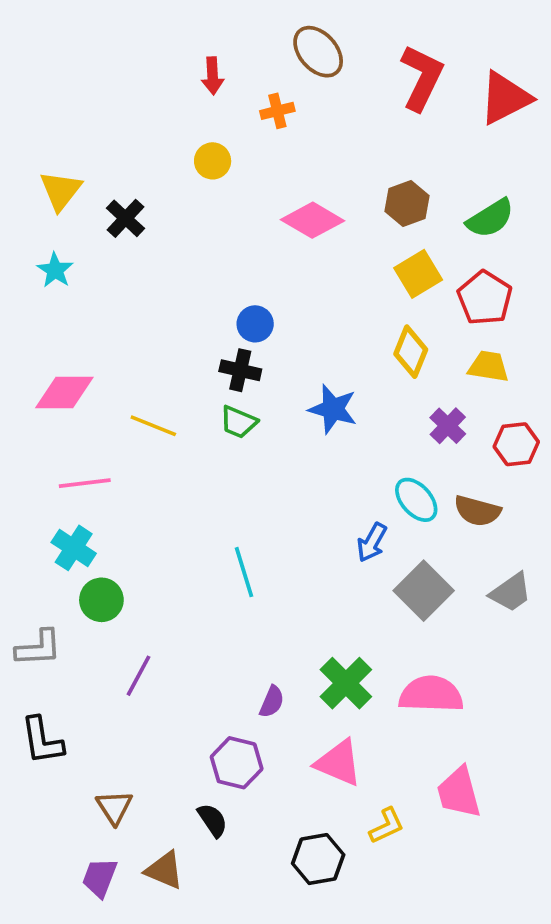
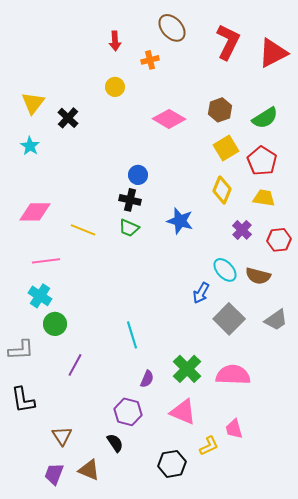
cyan line: (244, 572) -> (132, 335), moved
pink trapezoid: (459, 792) -> (234, 429), moved, size x0.7

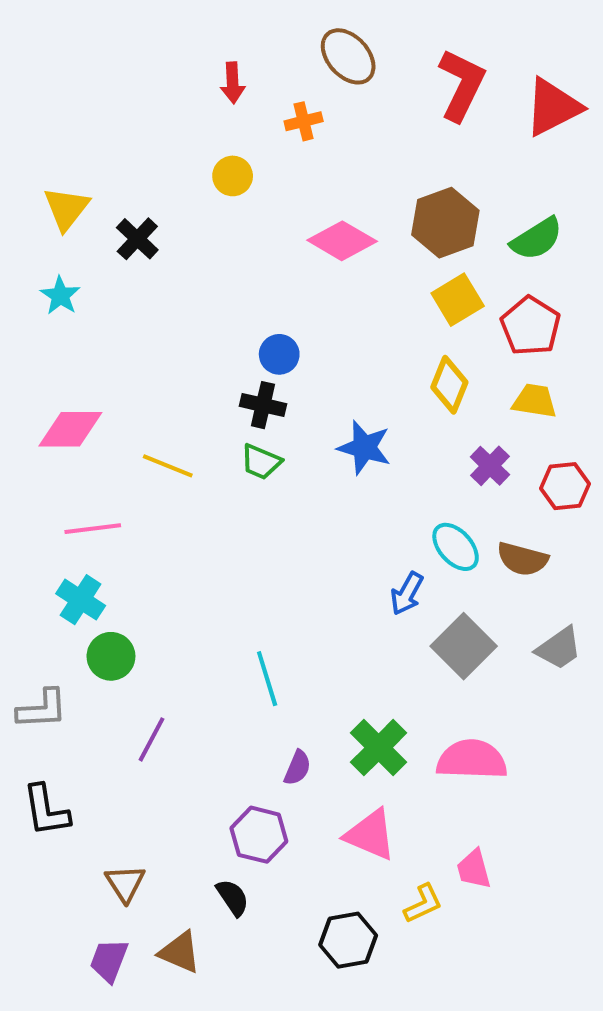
brown hexagon: (220, 110) -> (445, 223), size x1.4

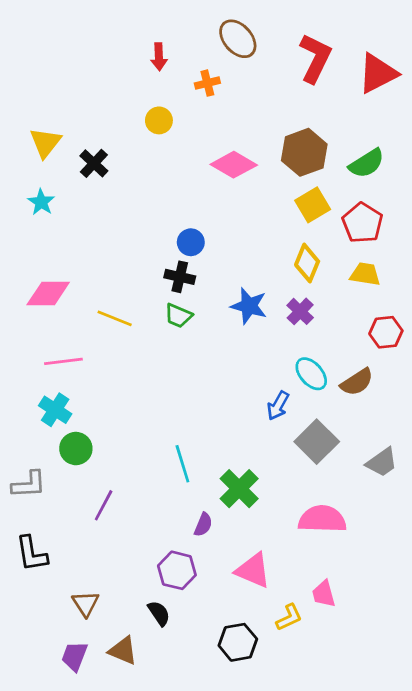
purple cross: (490, 466) -> (300, 311), moved
brown semicircle: (522, 559) -> (357, 382), turned -48
gray trapezoid: (559, 648) -> (382, 462), moved
green cross: (379, 748) -> (239, 489), moved

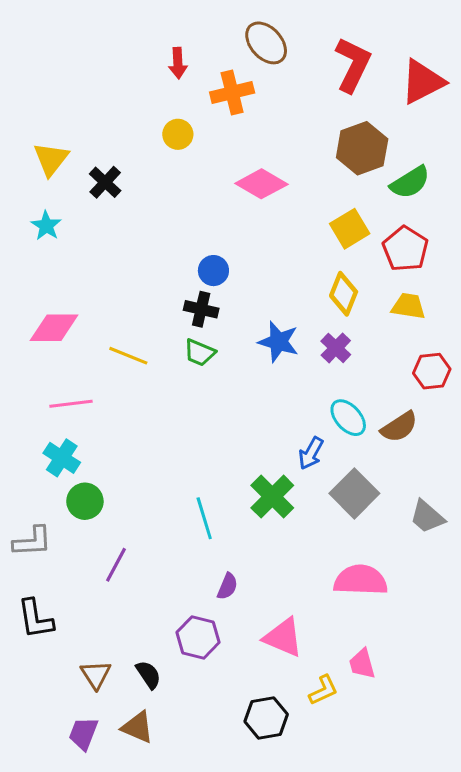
orange cross: (207, 83) -> (232, 92), size x1.5
brown hexagon: (304, 152) -> (362, 148), moved
gray trapezoid: (382, 462) -> (427, 517), turned 76
green cross: (239, 489) -> (272, 497), moved
black semicircle: (159, 613) -> (148, 675), moved

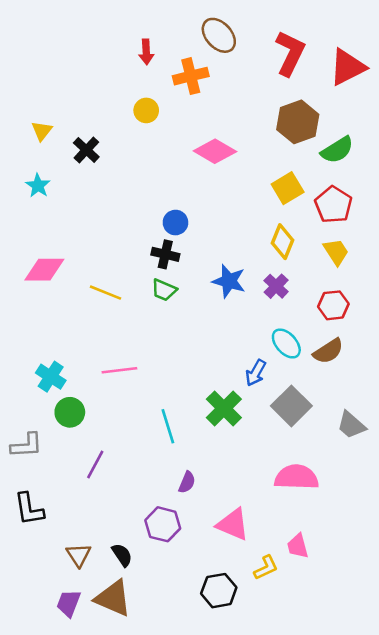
yellow triangle: (51, 159) -> (42, 131), size x0.7
yellow trapezoid: (409, 306) -> (336, 252), turned 48
red hexagon: (432, 371) -> (333, 305), moved
pink line: (71, 404) -> (119, 370), moved
brown triangle: (138, 727) -> (113, 598), size x1.4

